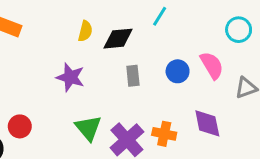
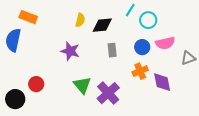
cyan circle: (239, 30) -> (148, 20), moved
pink semicircle: (212, 65) -> (165, 43), turned 108
orange cross: (164, 134) -> (140, 71), moved, turned -35

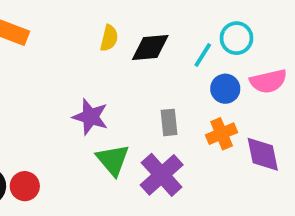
cyan line: (130, 10) -> (203, 55), moved
gray rectangle: (112, 50) -> (169, 122), moved
purple star: (70, 51) -> (90, 117), moved
red circle: (36, 84) -> (25, 186), moved

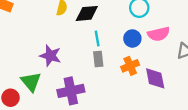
cyan line: (203, 55) -> (97, 38), moved, turned -42
green triangle: (113, 160) -> (31, 82), moved
purple cross: (162, 175) -> (71, 91), moved, turned 30

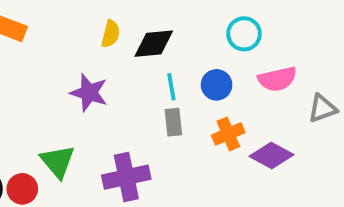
blue circle: (132, 38) -> (217, 85), moved
purple star: (50, 56) -> (89, 93), moved
purple diamond: (155, 78) -> (271, 156), turned -50

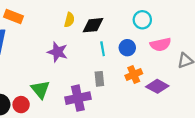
gray rectangle: (173, 122) -> (99, 79), moved

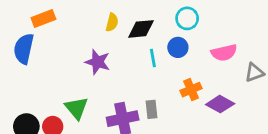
orange rectangle: (14, 17) -> (43, 18), turned -42
cyan circle: (142, 20) -> (187, 18), moved
blue circle: (127, 48) -> (178, 47), moved
gray rectangle: (99, 79) -> (152, 109), moved

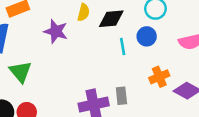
purple star: (98, 62) -> (56, 31), moved
green triangle: (76, 108) -> (20, 72), moved

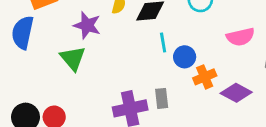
blue circle: (147, 36) -> (185, 57), moved
green triangle: (20, 72) -> (73, 58), moved

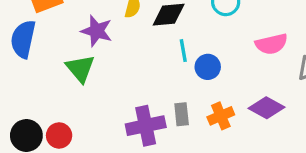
orange cross: (205, 77) -> (221, 116), moved

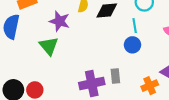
cyan line: (183, 51) -> (135, 26), moved
orange cross: (221, 116) -> (150, 86), moved

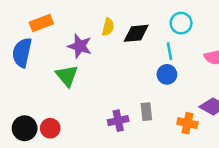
purple cross: (92, 83) -> (118, 121), size x0.7
orange cross: (150, 86) -> (187, 123), turned 35

